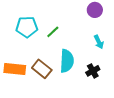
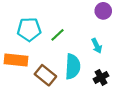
cyan arrow: (99, 42) -> (97, 46), moved
orange rectangle: (15, 69) -> (16, 60), moved

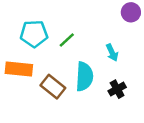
purple circle: (103, 11) -> (131, 12), moved

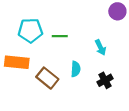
green line: (67, 40) -> (60, 36), turned 42
cyan semicircle: (84, 77) -> (76, 69), size x0.6

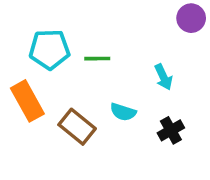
orange rectangle: (17, 62) -> (27, 101), turned 55
cyan semicircle: (76, 69) -> (123, 112), turned 105

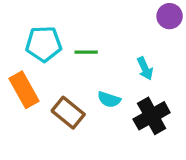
black cross: (171, 130) -> (152, 116), size x1.5

